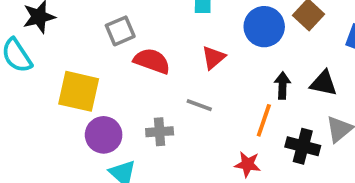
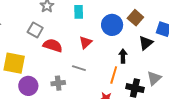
gray square: (120, 31) -> (35, 30), turned -35
black triangle: (324, 83) -> (146, 43), moved, turned -49

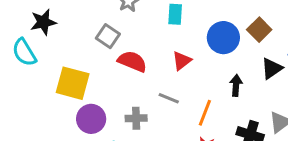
orange line: (114, 75) -> (205, 113), moved

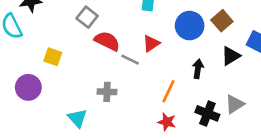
yellow square: (73, 83) -> (53, 57), size x0.6
gray line: (169, 98) -> (130, 60), moved
purple circle: (91, 119) -> (28, 87), moved

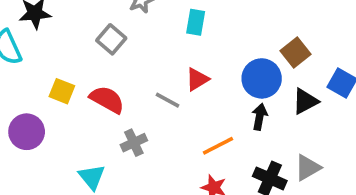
blue circle: (190, 26) -> (262, 78), moved
red semicircle: (107, 41) -> (107, 99), moved
orange line: (169, 91) -> (218, 146), turned 35
gray cross: (107, 92) -> (134, 143), turned -30

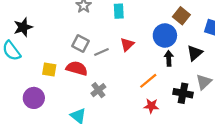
gray square: (111, 39) -> (80, 44), moved
gray line: (168, 100) -> (101, 52), moved, turned -40
black triangle: (305, 101) -> (195, 53), moved

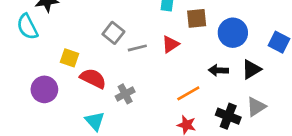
brown square: (181, 16) -> (197, 18), moved, turned 35
blue circle: (165, 36) -> (233, 33), moved
black arrow: (169, 58) -> (218, 70), turned -96
red semicircle: (77, 68) -> (93, 78), moved

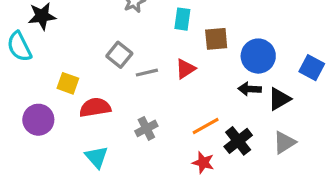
black arrow: (218, 70) -> (250, 89), moved
red semicircle: (93, 78) -> (95, 107), turned -36
gray cross: (125, 94) -> (146, 128), moved
black cross: (228, 116) -> (238, 141), moved, turned 30

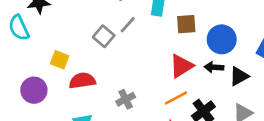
red triangle: (185, 69) -> (181, 66), moved, size x1.4
gray line: (147, 73) -> (128, 25), moved, turned -36

